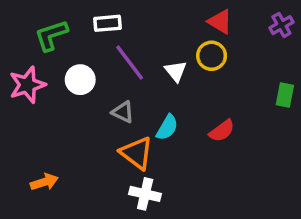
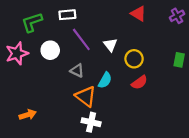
yellow circle: (212, 56) -> (134, 59), moved

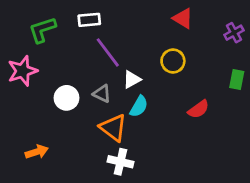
purple cross: (177, 16) -> (234, 33), moved
white triangle: (110, 45) -> (132, 79), moved, turned 40
white circle: (50, 50) -> (67, 98), moved
yellow circle: (134, 59) -> (173, 61), moved
red semicircle: (139, 82) -> (198, 109), moved

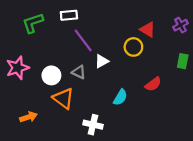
red triangle: (183, 18) -> (148, 29), moved
pink star: (23, 71) -> (17, 68), moved
cyan semicircle: (139, 106) -> (120, 97), moved
orange triangle: (113, 128) -> (63, 98), moved

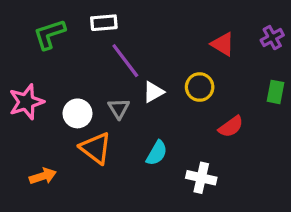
yellow circle: (133, 47) -> (200, 87), moved
gray triangle: (79, 72) -> (119, 108), turned 32
cyan semicircle: (120, 97) -> (157, 153), moved
white cross: (93, 125) -> (201, 178), moved

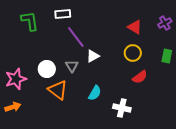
green L-shape: (49, 34) -> (30, 21), turned 100
yellow circle: (200, 87) -> (133, 53), moved
pink star: (26, 102) -> (16, 79), moved
orange arrow: (43, 176) -> (13, 107), moved

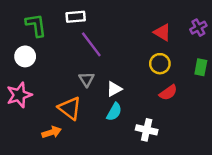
white triangle: (93, 56) -> (114, 89), moved
white circle: (47, 69) -> (25, 56), moved
orange arrow: (13, 107) -> (52, 132), moved

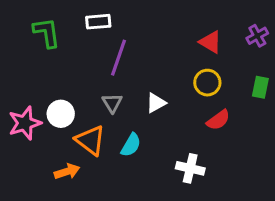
purple line: (91, 44) -> (118, 58), turned 56
white circle: (25, 56) -> (61, 114), moved
white triangle: (114, 89) -> (156, 103), moved
cyan semicircle: (114, 112) -> (131, 145), moved

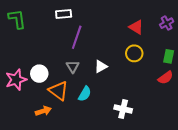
green L-shape: (47, 33) -> (17, 19), moved
red semicircle: (218, 120) -> (166, 78), moved

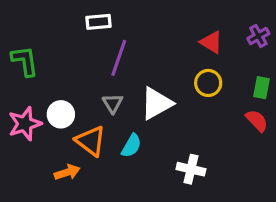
green L-shape: (17, 19) -> (25, 61), moved
white triangle: (101, 67) -> (156, 103), size x1.6
red semicircle: (166, 78) -> (257, 121), turned -98

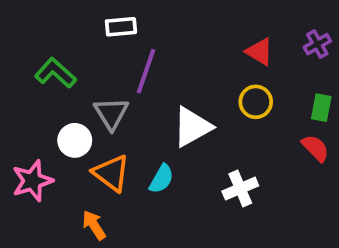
green L-shape: (25, 61) -> (55, 73), moved, turned -40
gray triangle: (113, 103) -> (111, 113), moved, size x1.4
pink star: (25, 124) -> (32, 181), moved
white cross: (191, 169) -> (240, 189), moved, turned -36
orange arrow: (67, 172) -> (94, 225), moved, turned -105

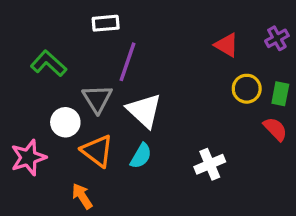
yellow circle: (256, 102) -> (247, 89), moved
white triangle: (192, 127) -> (144, 111), moved, turned -48

